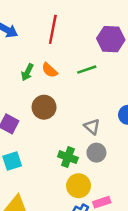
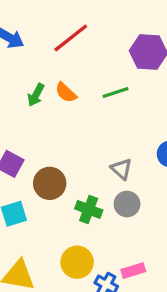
red line: (53, 29) -> (71, 38), turned 40
brown circle: (44, 107) -> (50, 183), moved
yellow circle: (79, 186) -> (77, 262), moved

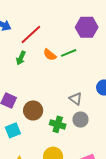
red line: (71, 38) -> (31, 35), moved
orange semicircle: (66, 93) -> (50, 55), moved

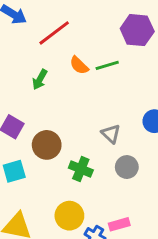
green arrow: (21, 58) -> (40, 79), moved
gray circle: (80, 120) -> (127, 167), moved

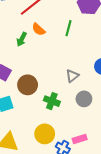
orange semicircle: (79, 65) -> (39, 29), moved
green line: (107, 65) -> (68, 28), turned -56
gray triangle: (111, 134) -> (72, 76), turned 40

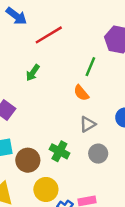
orange semicircle: (39, 29) -> (81, 93), moved
brown circle: (28, 85) -> (28, 160), moved

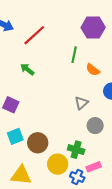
green arrow: (33, 73) -> (27, 69), turned 104
orange semicircle: (81, 93) -> (93, 70), moved
green cross: (59, 151) -> (76, 150), moved

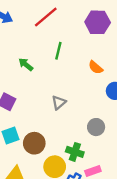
red line: (34, 35) -> (46, 17), moved
green line: (74, 55) -> (58, 51), moved
gray triangle: (81, 103) -> (59, 103), moved

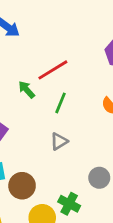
red line: (46, 17) -> (53, 70), moved
green line: (58, 51) -> (61, 103), moved

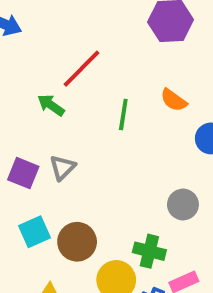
green line: (61, 103) -> (123, 114), moved
gray triangle: (59, 141) -> (62, 168), moved

